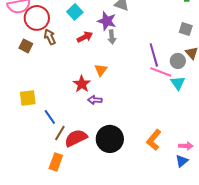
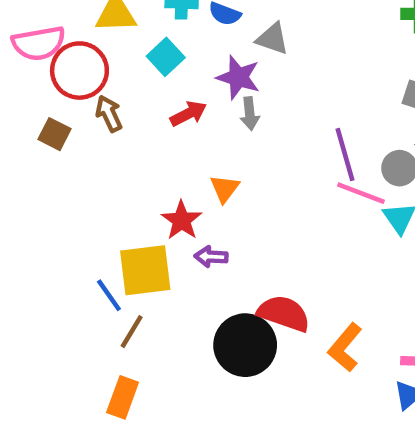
yellow square: (28, 98) -> (145, 270), moved, size x1.4
red semicircle: (76, 138) -> (284, 313), moved, turned 45

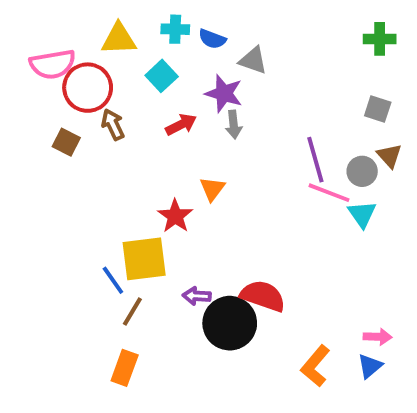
purple arrow: (211, 257) -> (197, 296), moved
orange L-shape: (345, 347) -> (315, 366), moved

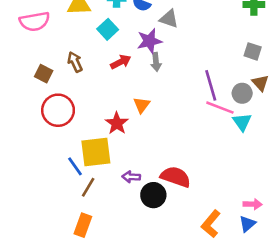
red circle: (88, 88) -> (58, 110), moved
purple star: (224, 93) -> (149, 41), turned -30
black circle: (230, 323) -> (153, 195), size x0.7

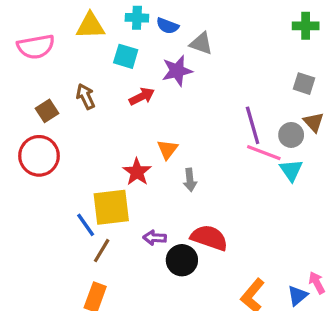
cyan square: (108, 29) -> (126, 56), turned -30
gray arrow: (156, 62) -> (190, 180), moved
brown square: (44, 74) -> (47, 111), turned 30
red circle: (58, 110) -> (39, 156), moved
pink arrow: (253, 204) -> (317, 283), moved, turned -120

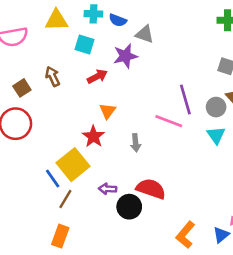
orange triangle: (167, 149) -> (108, 111), moved
pink line: (264, 153) -> (169, 121), moved
yellow square: (111, 207) -> (73, 165), turned -32

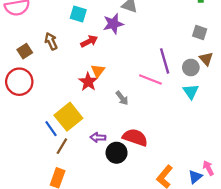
red star: (93, 136) -> (88, 82), moved
gray arrow: (136, 143) -> (122, 98), turned -32

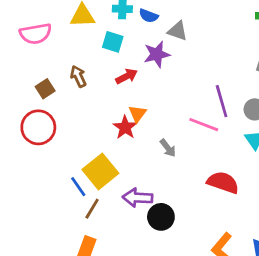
purple arrow: (98, 137) -> (138, 198), size x1.5
red semicircle: (135, 137) -> (223, 182), moved

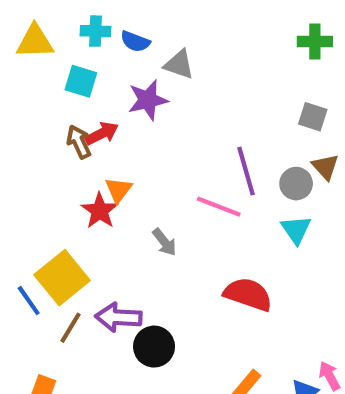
brown arrow: (78, 76) -> (79, 142), moved
brown line: (92, 209) -> (70, 328), moved

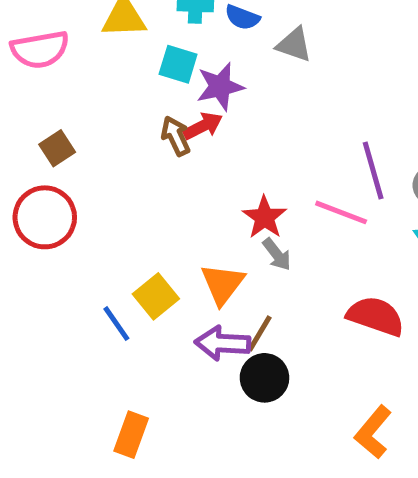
purple star: (148, 100) -> (220, 87), moved
orange triangle: (118, 190) -> (223, 284), moved, size x1.4
red star: (100, 211) -> (264, 217), moved
yellow square: (62, 278) -> (156, 296), size x0.7
brown line: (70, 328) -> (260, 333), moved

